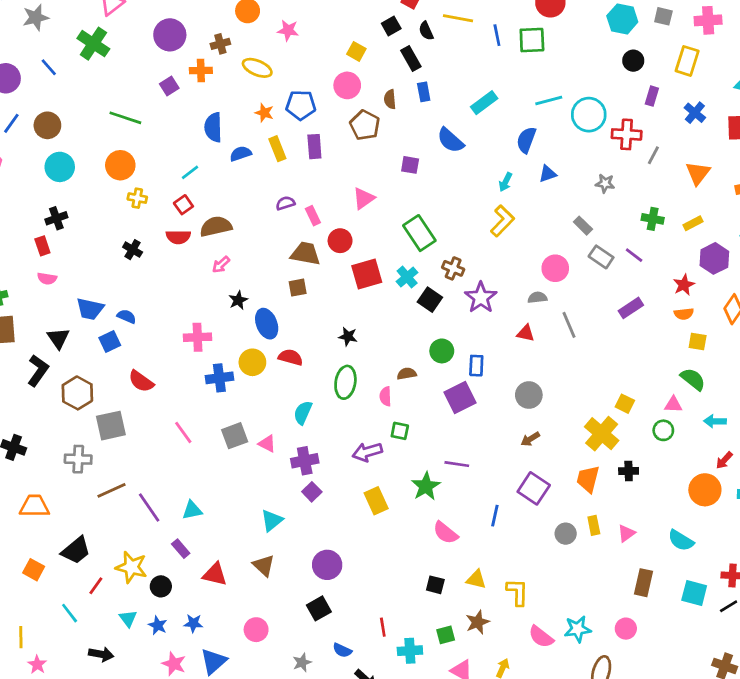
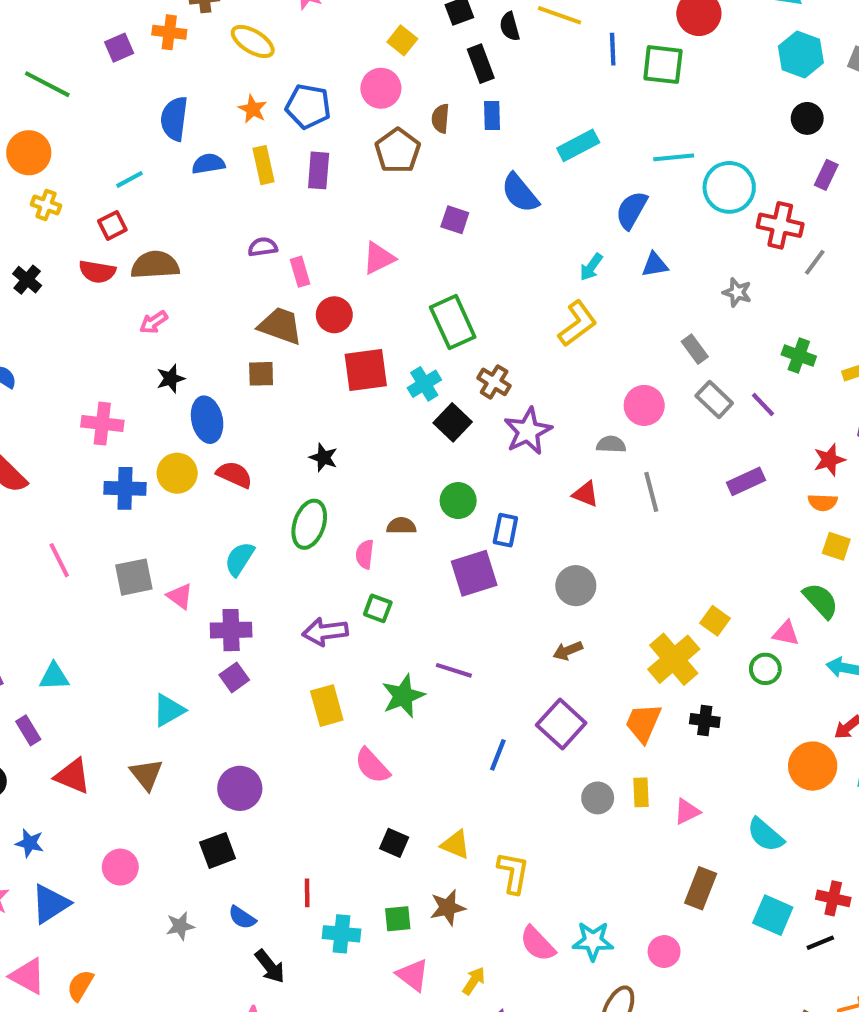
pink semicircle: (445, 533) -> (372, 766), moved

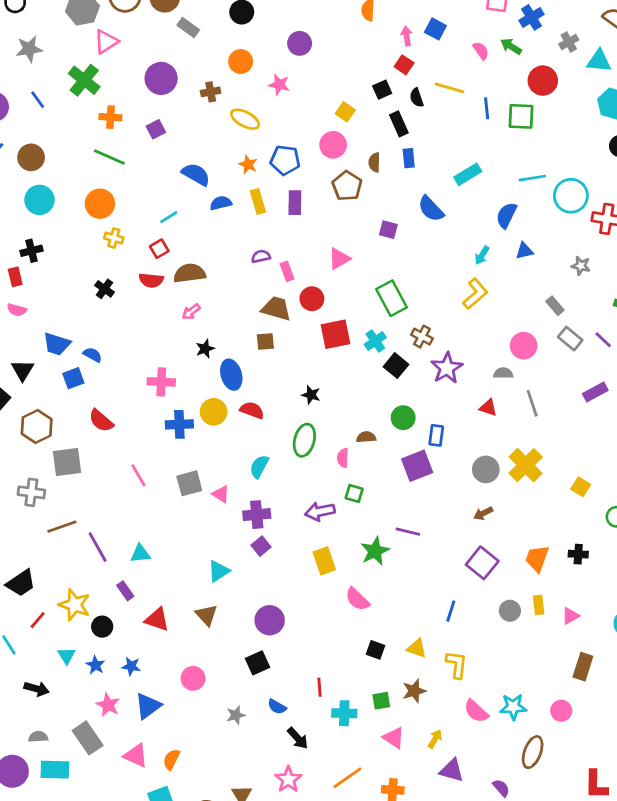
orange cross: (169, 32) -> (110, 117), moved
blue semicircle: (174, 119) -> (196, 174), turned 116
yellow cross: (674, 659) -> (526, 465), moved
blue line: (498, 755) -> (451, 611), moved

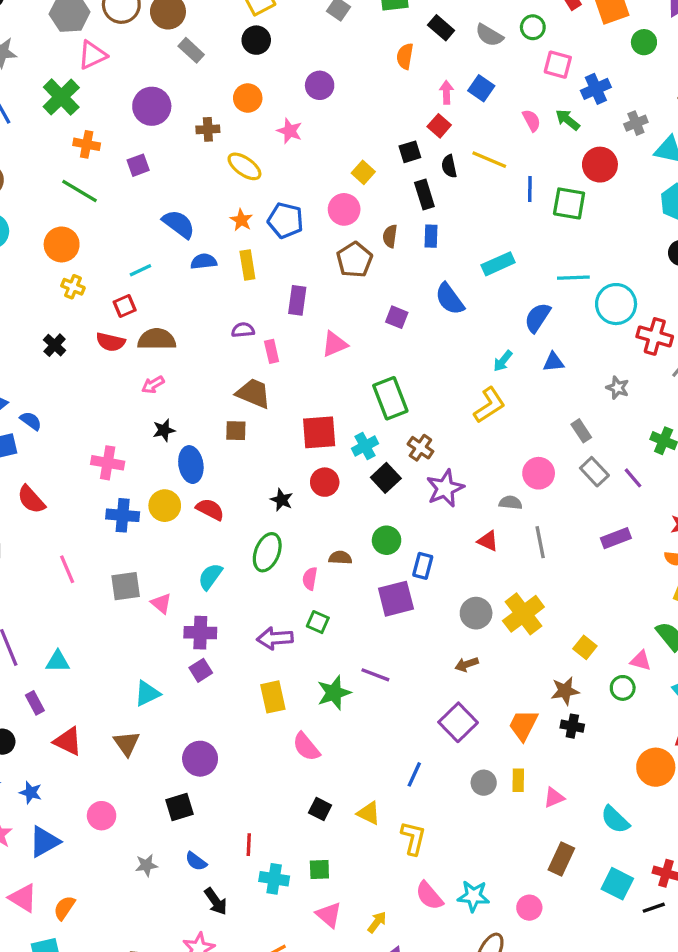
purple rectangle: (295, 203) -> (297, 300), moved
red circle: (312, 299) -> (325, 482), moved
brown star: (414, 691) -> (565, 691), moved

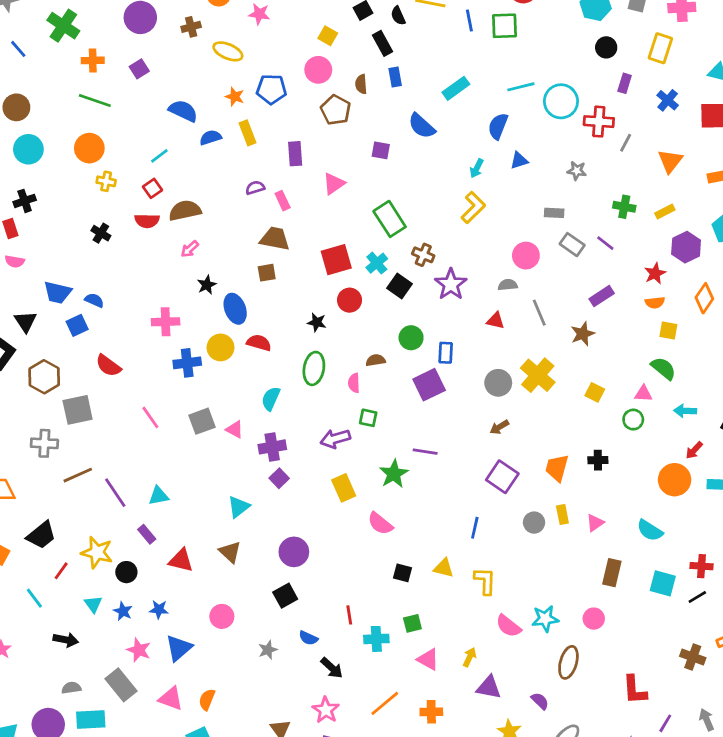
gray rectangle: (581, 431) -> (554, 213), turned -42
brown star: (565, 691) -> (583, 334), moved

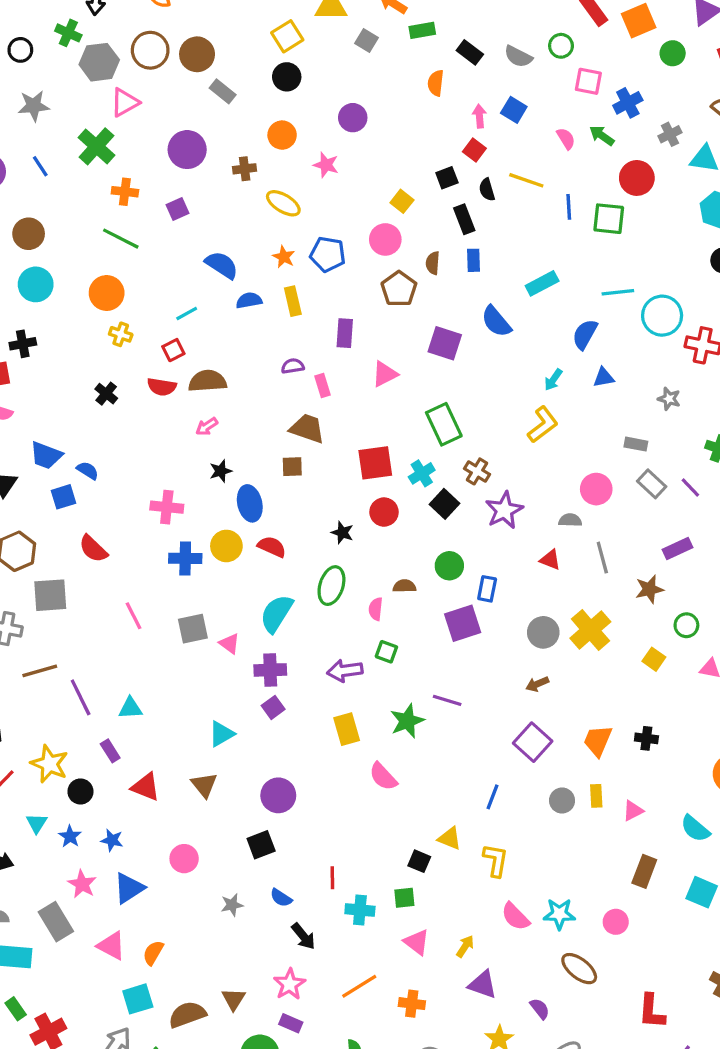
purple square: (381, 150) -> (445, 343), size x1.5
cyan semicircle: (271, 399) -> (276, 614), size x1.4
green circle: (633, 420) -> (686, 625), moved
black square: (403, 573) -> (419, 861), moved
brown ellipse: (568, 662) -> (579, 969), turned -76

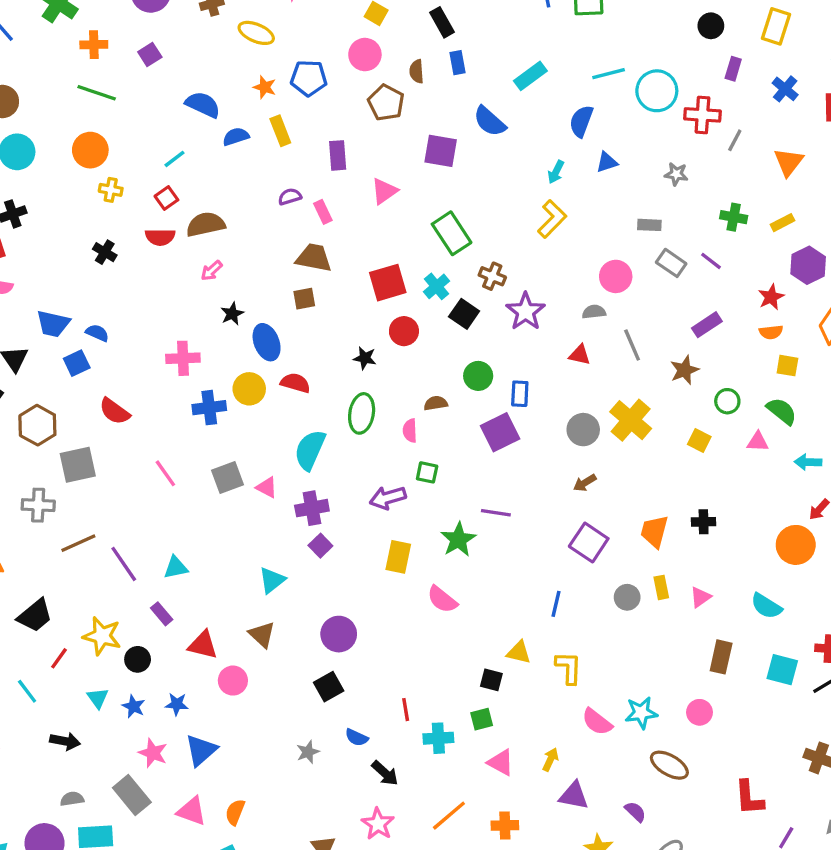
yellow rectangle: (347, 729) -> (398, 557), turned 36
pink circle: (184, 859) -> (233, 681), moved

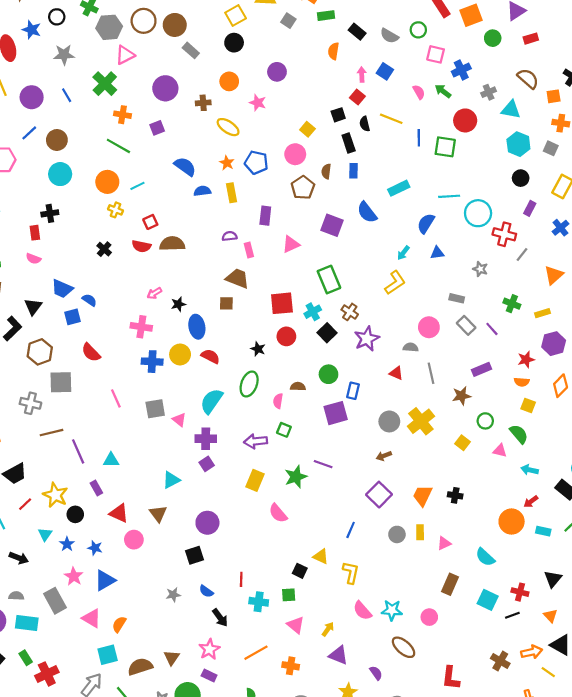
cyan line: (174, 159) -> (137, 186), moved
pink arrow: (212, 271) -> (154, 293), moved

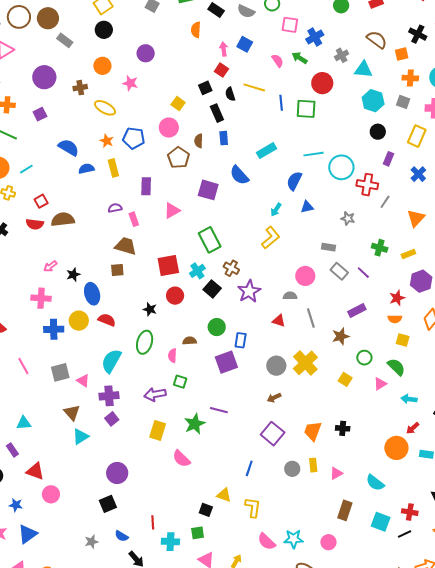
pink triangle: (500, 451) -> (380, 384), turned -40
brown triangle: (158, 514) -> (72, 413), moved

